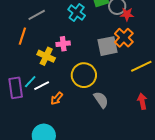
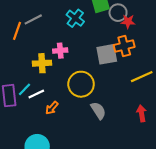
orange line: (22, 36) -> (17, 31), moved
orange cross: (124, 38) -> (124, 46), turned 30
yellow cross: (46, 56) -> (42, 63), turned -30

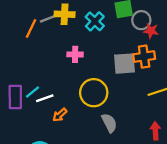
yellow cross: (42, 63) -> (65, 14), moved

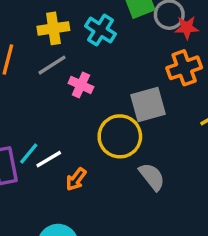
gray line: (50, 18) -> (52, 65), moved
pink cross: (75, 54) -> (81, 85), turned 35
gray square: (125, 64) -> (148, 104), moved

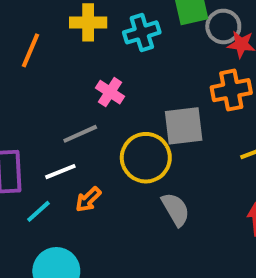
cyan cross: (100, 30) -> (142, 32), turned 32
gray line: (52, 65) -> (80, 134), moved
cyan line: (29, 153) -> (38, 211), moved

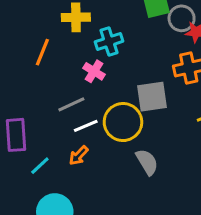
cyan cross: (142, 32) -> (109, 42), moved
orange line: (30, 50) -> (42, 52), moved
white line: (60, 172) -> (86, 126), moved

